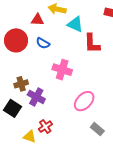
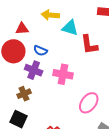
red triangle: (37, 20) -> (22, 29), moved
purple cross: (36, 97) -> (34, 70), moved

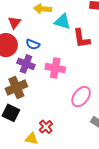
red triangle: (22, 29) -> (14, 23), turned -48
brown cross: (24, 94) -> (16, 88), size x1.5

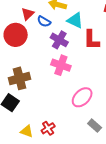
blue semicircle: (33, 44) -> (44, 21), moved
purple cross: (26, 64) -> (59, 40), moved
red cross: (46, 127) -> (48, 128), moved

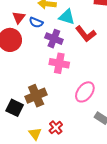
red L-shape: (91, 40) -> (86, 34), turned -30
brown cross: (20, 78) -> (36, 96), moved
yellow triangle: (27, 131) -> (35, 134), turned 40

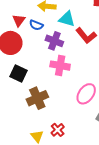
black square: (15, 108) -> (19, 73), moved

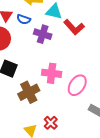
pink cross: (60, 66) -> (52, 73), moved

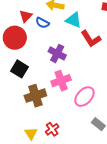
purple cross: (43, 34) -> (57, 53), moved
pink cross: (52, 73) -> (61, 81), turned -36

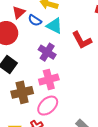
cyan triangle: (74, 20) -> (54, 26), moved
pink ellipse: (84, 97) -> (48, 106), moved

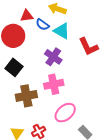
red triangle: (19, 12) -> (27, 16), turned 32
pink ellipse: (48, 106) -> (65, 113), moved

